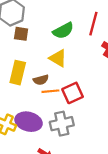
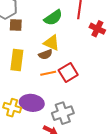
brown semicircle: (41, 80) -> (45, 54), moved
gray cross: (62, 124) -> (63, 113), moved

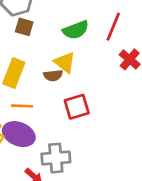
orange line: (48, 73) -> (22, 106), moved

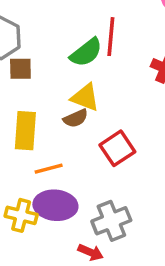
red line: (113, 27) -> (111, 37), moved

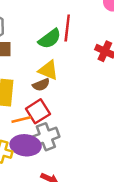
red square: (117, 148) -> (38, 111), moved
gray cross: (111, 221) -> (46, 137), moved

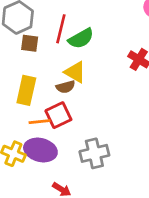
red line: (67, 28) -> (61, 29), moved
gray cross: (46, 137) -> (94, 153), moved

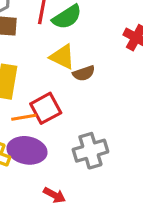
brown semicircle: (66, 87) -> (84, 73), moved

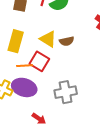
yellow triangle: (62, 57) -> (48, 39), moved
red square: (46, 108) -> (39, 61), turned -36

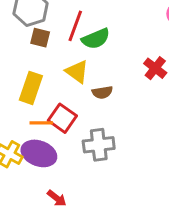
yellow triangle: (48, 39) -> (77, 72), moved
gray cross: (66, 92) -> (99, 145), moved

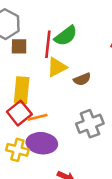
red line: (75, 26) -> (48, 44), moved
yellow triangle: (77, 72) -> (57, 67), turned -50
red square: (62, 118) -> (19, 113), moved, turned 30

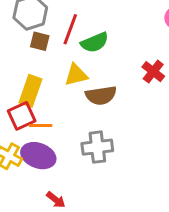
red line: (48, 44) -> (70, 29), moved
brown semicircle: (82, 79) -> (101, 95), size x1.5

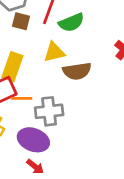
gray cross: (97, 147) -> (49, 111), moved
purple ellipse: (38, 156) -> (33, 140), moved

